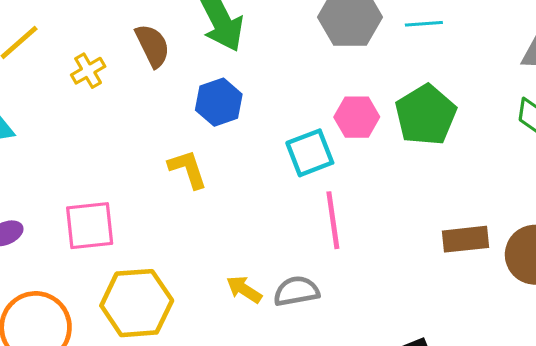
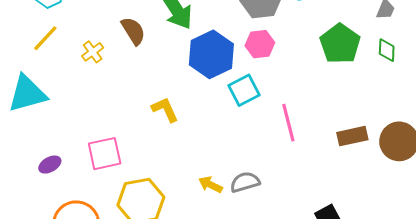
blue hexagon: (219, 102) -> (211, 54), moved, size x1.5
green pentagon: (426, 115) -> (340, 44), moved
pink hexagon: (357, 117) -> (260, 44), moved
pink line: (333, 220) -> (288, 123), moved

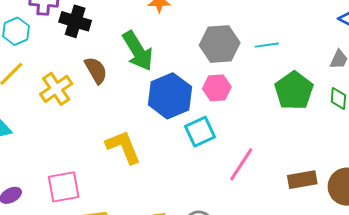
yellow cross: (93, 52) -> (56, 89), size x1.5
yellow L-shape: (165, 109) -> (123, 147), size x1.4
pink line: (288, 123) -> (241, 164), turned 45

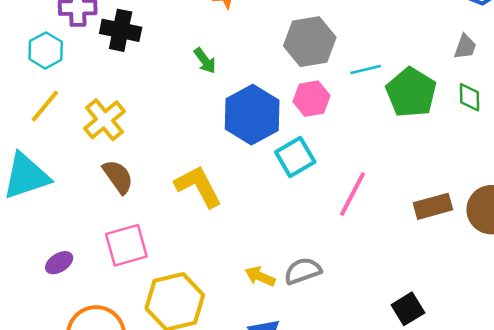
cyan line: (267, 45) -> (366, 70), moved
green arrow: (138, 51) -> (205, 61), size x0.5
brown semicircle: (96, 70) -> (118, 177), moved

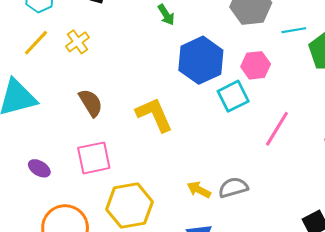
pink hexagon: (312, 99) -> (256, 65), moved
yellow cross: (104, 120) -> (77, 42), moved, size x0.7
purple ellipse: (59, 263) -> (39, 168), turned 60

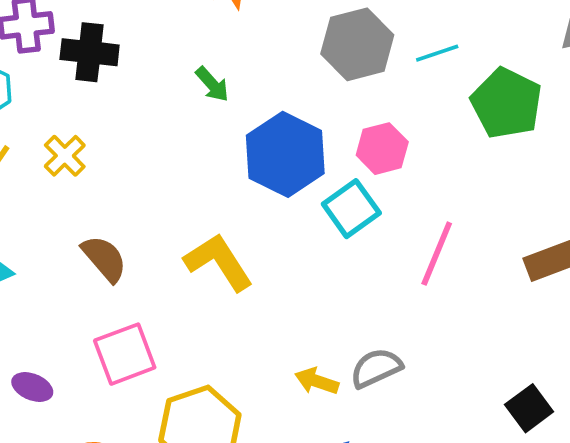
cyan line: (294, 30) -> (437, 53), moved

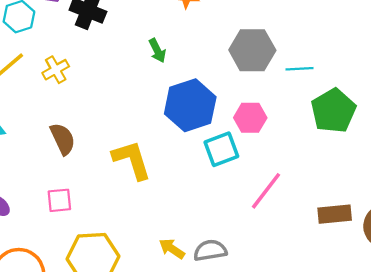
pink square: (125, 354) -> (59, 200), size x0.7

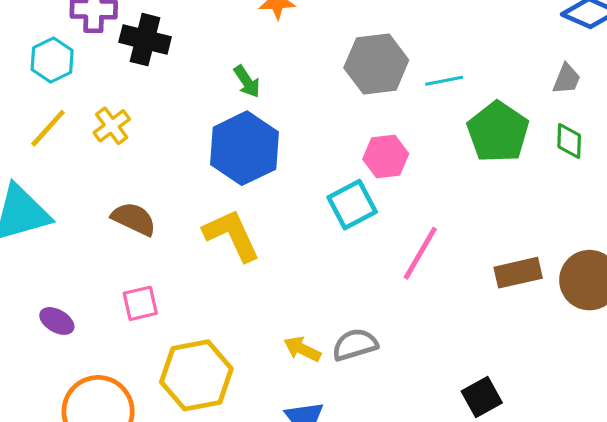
blue hexagon: (190, 105) -> (244, 148), moved
brown semicircle: (63, 139) -> (134, 219), turned -32

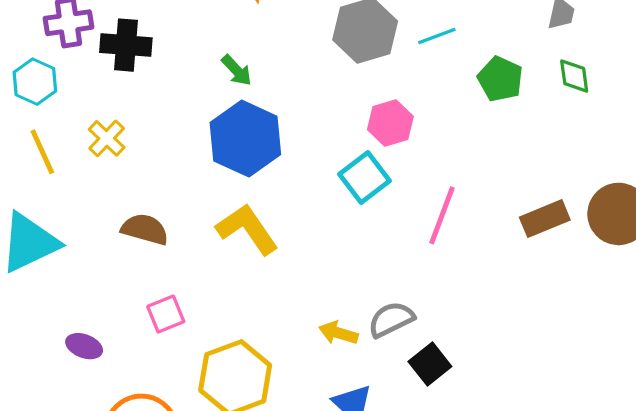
yellow line: (48, 128) -> (42, 152), turned -57
green pentagon: (498, 132) -> (500, 79), size x0.7
black square: (482, 397) -> (430, 364), moved

